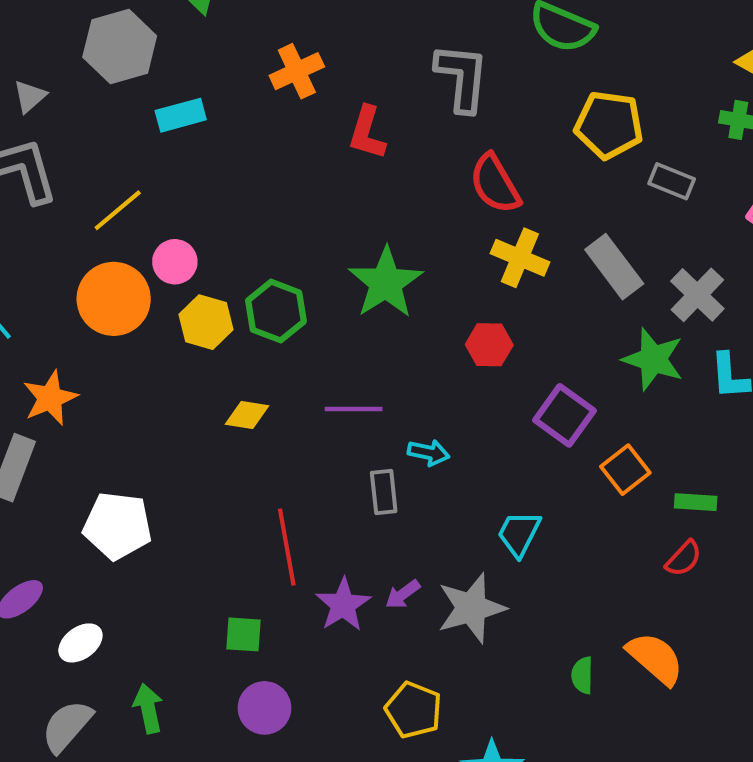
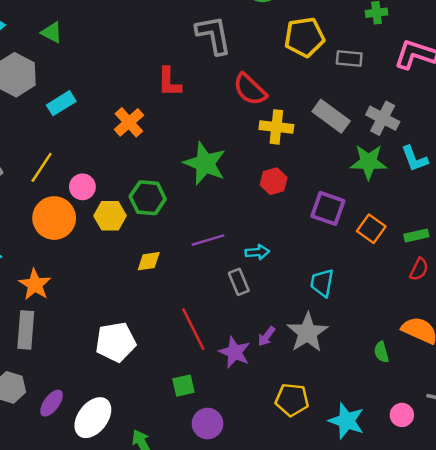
orange cross: (297, 71) -> (129, 122), moved
white pentagon: (117, 526) -> (116, 342), moved
white ellipse: (80, 643) -> (93, 418), size x1.6

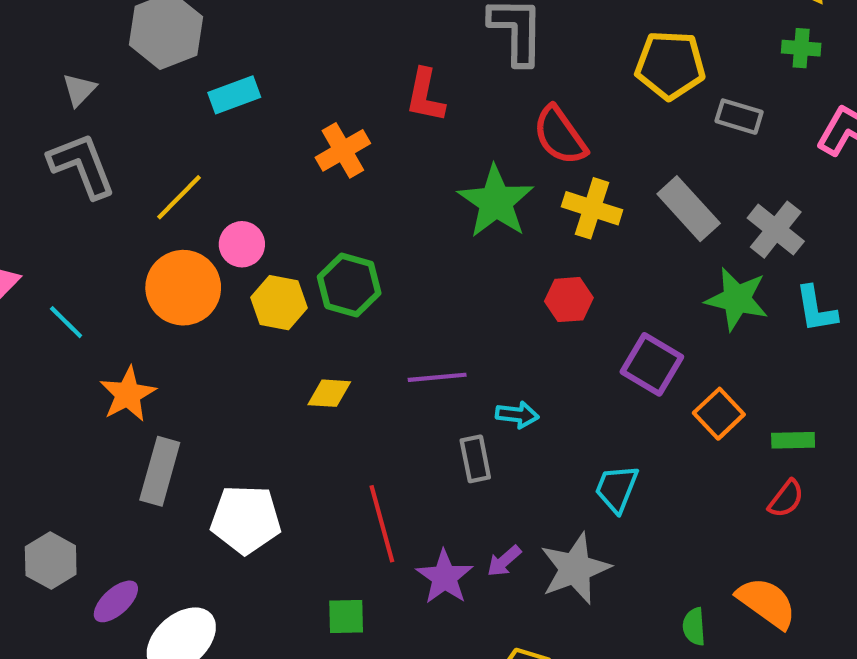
green star: (205, 163) -> (496, 202), moved
gray rectangle: (26, 330) -> (160, 471), moved

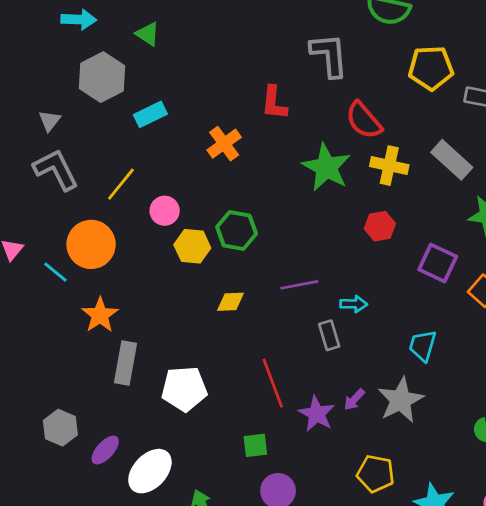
orange circle: (183, 288) -> (91, 244), moved

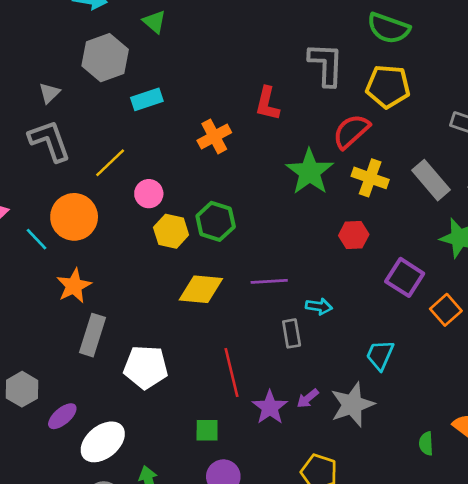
yellow pentagon: (431, 68) -> (388, 87), moved
red semicircle: (364, 120) -> (351, 131), turned 81
yellow diamond: (231, 302) -> (201, 289), size x1.6

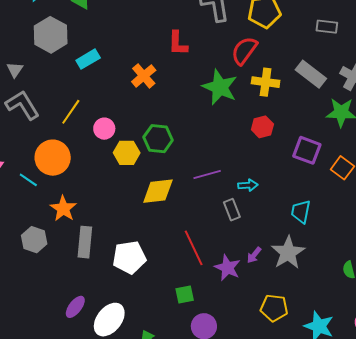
gray hexagon: (22, 389) -> (34, 240), moved

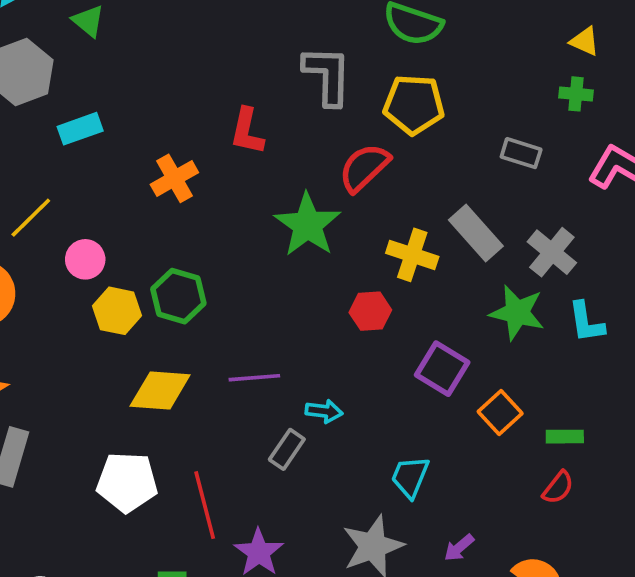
yellow cross: (266, 82) -> (412, 255), moved
gray rectangle: (232, 210) -> (287, 449), turned 45
purple arrow: (254, 255) -> (459, 548), moved
white pentagon: (129, 257) -> (127, 482), moved

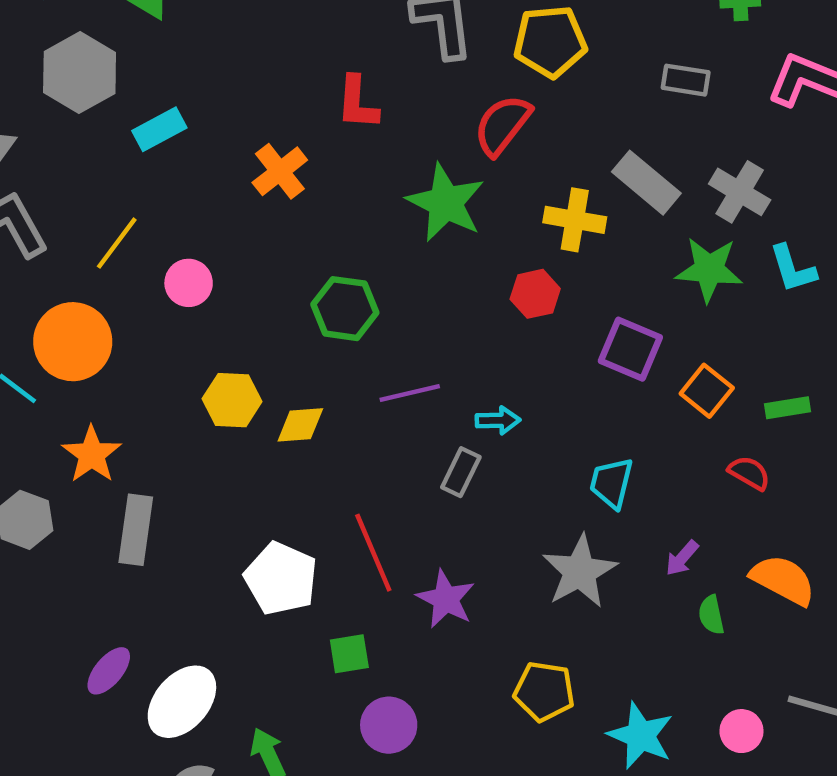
green hexagon: (178, 296) -> (345, 309), moved
yellow hexagon: (117, 311) -> (232, 400), moved
yellow diamond: (160, 390) -> (300, 425), size x0.7
white pentagon: (127, 482) -> (281, 578), moved, turned 30
red semicircle: (558, 488) -> (749, 473), moved, turned -90

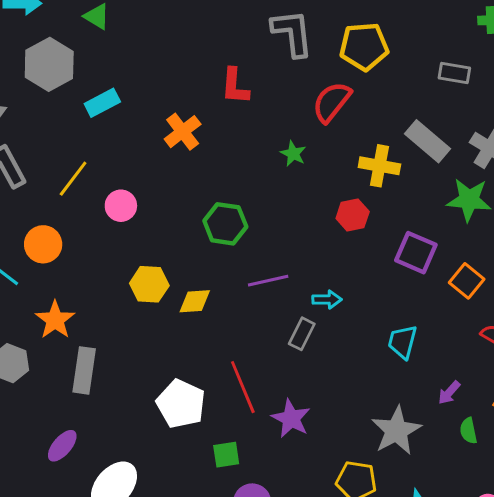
green star: (446, 203) -> (293, 154), size x0.5
orange circle: (73, 342) -> (43, 244), size x0.7
gray star: (580, 572) -> (396, 431), moved
purple ellipse: (109, 671) -> (62, 446), moved

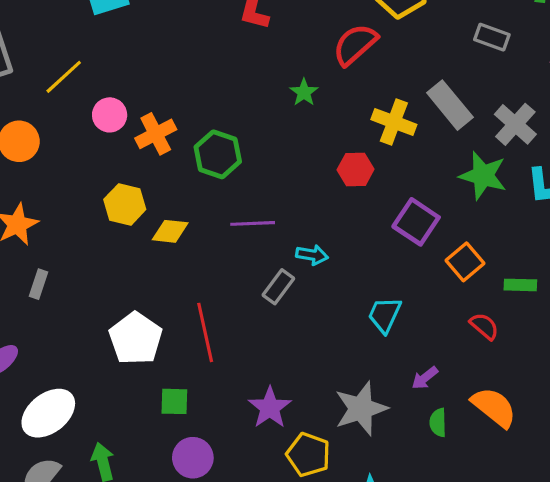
orange cross: (183, 132) -> (156, 134), moved
gray rectangle: (84, 370) -> (39, 284), size x0.6
purple star: (291, 419) -> (270, 408), moved

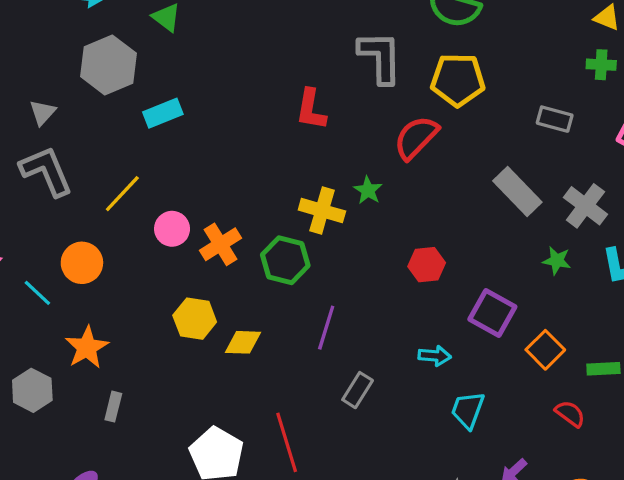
yellow cross: (394, 122) -> (322, 211), moved
green star: (483, 176) -> (557, 261), size x0.6
purple line: (253, 223) -> (326, 328), turned -66
cyan arrow: (312, 255) -> (435, 356), moved

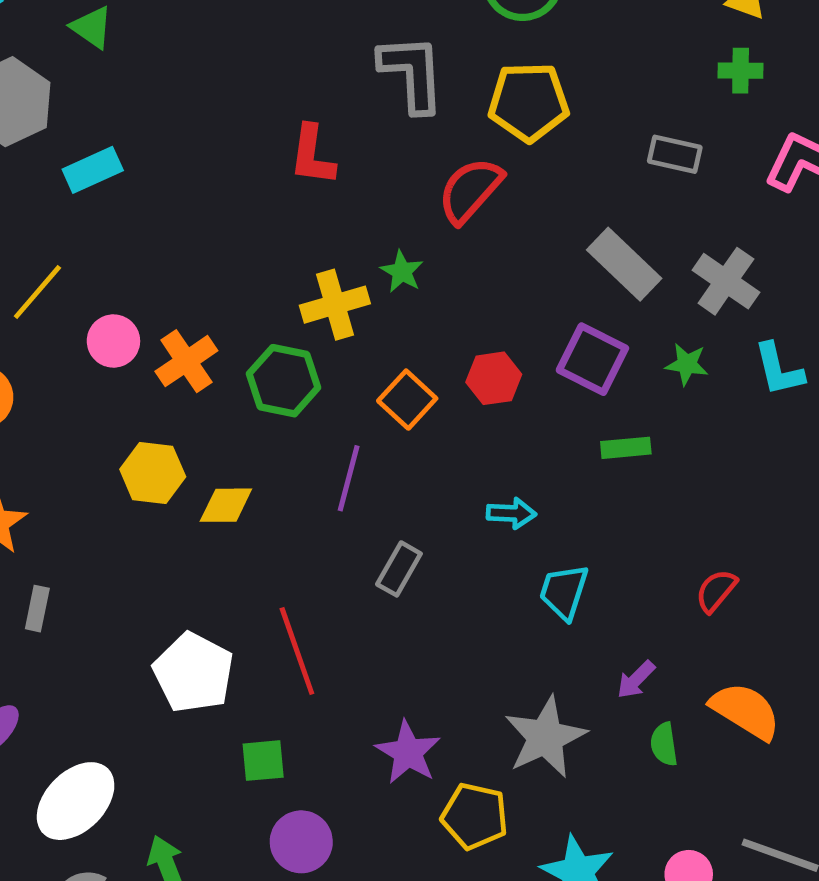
yellow cross: (322, 211) -> (335, 305), turned -30
purple square: (492, 313) -> (592, 359), moved
orange square: (545, 350) -> (407, 400), moved
green rectangle: (603, 369) -> (626, 448), moved
red semicircle: (570, 414) -> (716, 591), turned -84

